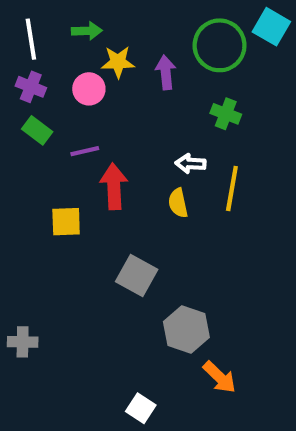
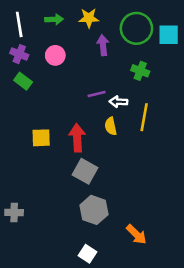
cyan square: (271, 27) -> (169, 35), moved, turned -30
yellow star: (118, 62) -> (89, 18), moved
purple line: (85, 151) -> (97, 94), moved
red arrow: (114, 186) -> (77, 138), moved
gray hexagon: (186, 329) -> (94, 210), moved

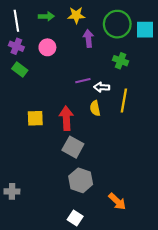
gray cross: (14, 212) -> (12, 191), moved

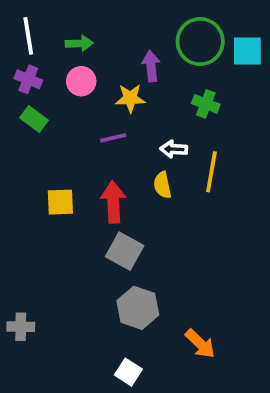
yellow star: (76, 15) -> (130, 98), moved
green arrow: (46, 16) -> (79, 43), moved
purple line: (83, 81) -> (113, 138), moved

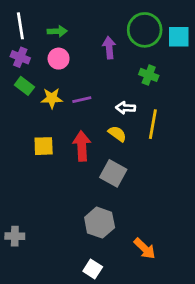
yellow star: (130, 98) -> (52, 98), moved
yellow semicircle: (162, 185) -> (117, 134), turned 138
gray square: (125, 251) -> (113, 173), moved

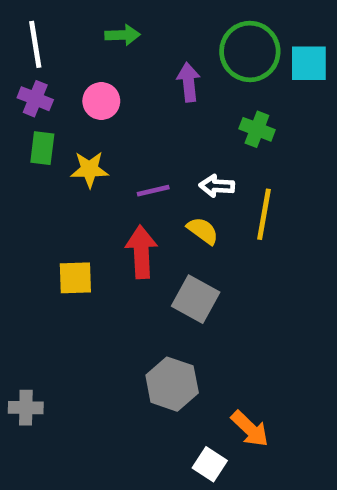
green arrow: (57, 31) -> (123, 35), moved
green rectangle: (24, 86) -> (42, 148), turned 60
purple line: (82, 100) -> (153, 191), moved
yellow square: (44, 146) -> (75, 278), moved
white square: (93, 269) -> (210, 464), moved

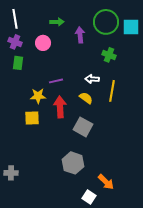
green arrow: (123, 35) -> (57, 22), moved
yellow star: (89, 169) -> (38, 96), moved
purple line: (153, 191) -> (56, 81), moved

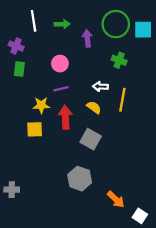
white line: (15, 19) -> (34, 21), moved
pink circle: (43, 43) -> (60, 64), moved
white square: (89, 197) -> (140, 216), moved

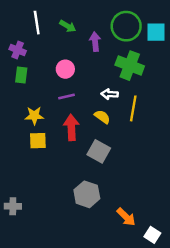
green arrow: (62, 24) -> (68, 26), turned 32
green cross: (119, 60) -> (130, 66), size x1.6
yellow star: (41, 105) -> (34, 116), moved

